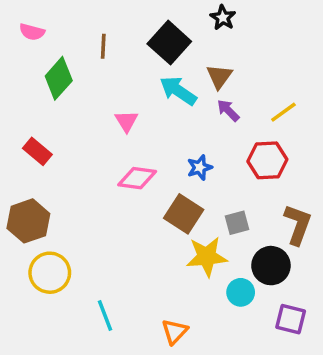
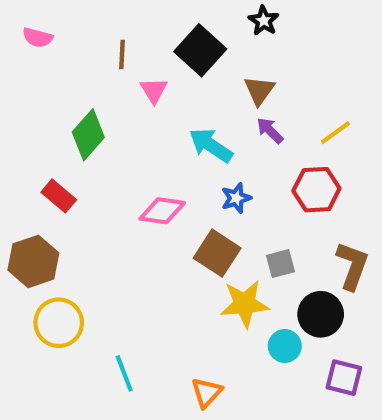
green diamond: (59, 78) -> (88, 135), moved
cyan arrow: (178, 91) -> (211, 145), moved
pink triangle: (126, 121) -> (154, 90), moved
red rectangle: (37, 151) -> (59, 196), moved

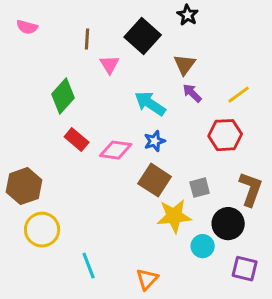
red rectangle: (59, 196) -> (77, 140), moved
blue star: (236, 198) -> (155, 141), moved

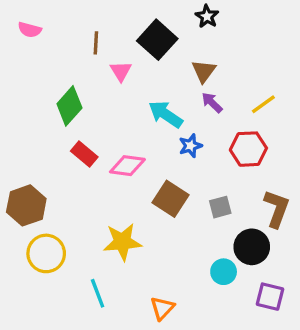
blue star: (155, 141) -> (190, 146), moved
yellow star: (174, 216) -> (122, 242), moved

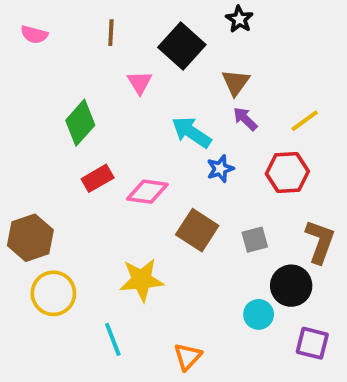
brown line: (96, 43) -> (111, 33), moved
red rectangle: (84, 154) -> (98, 178), turned -70

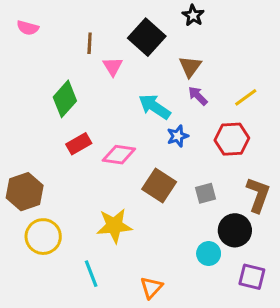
brown line: (111, 33) -> (90, 43), moved

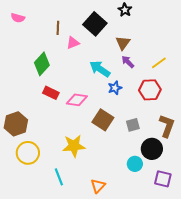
pink triangle: (113, 66) -> (73, 43), turned 40
red rectangle: (79, 144) -> (51, 93), turned 56

